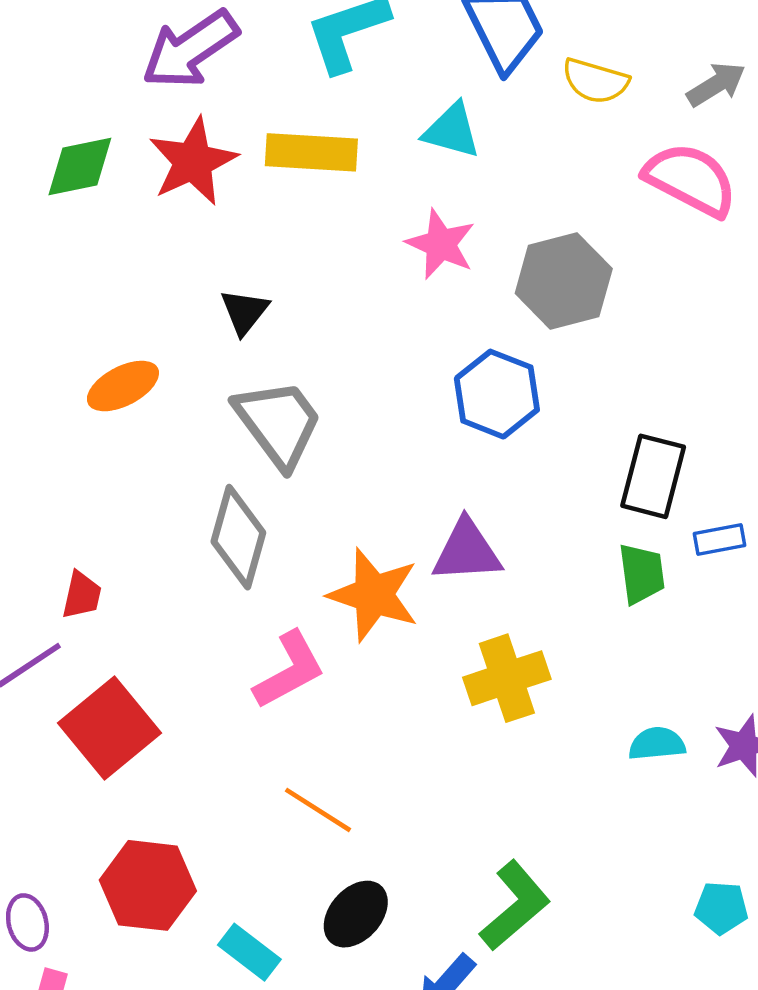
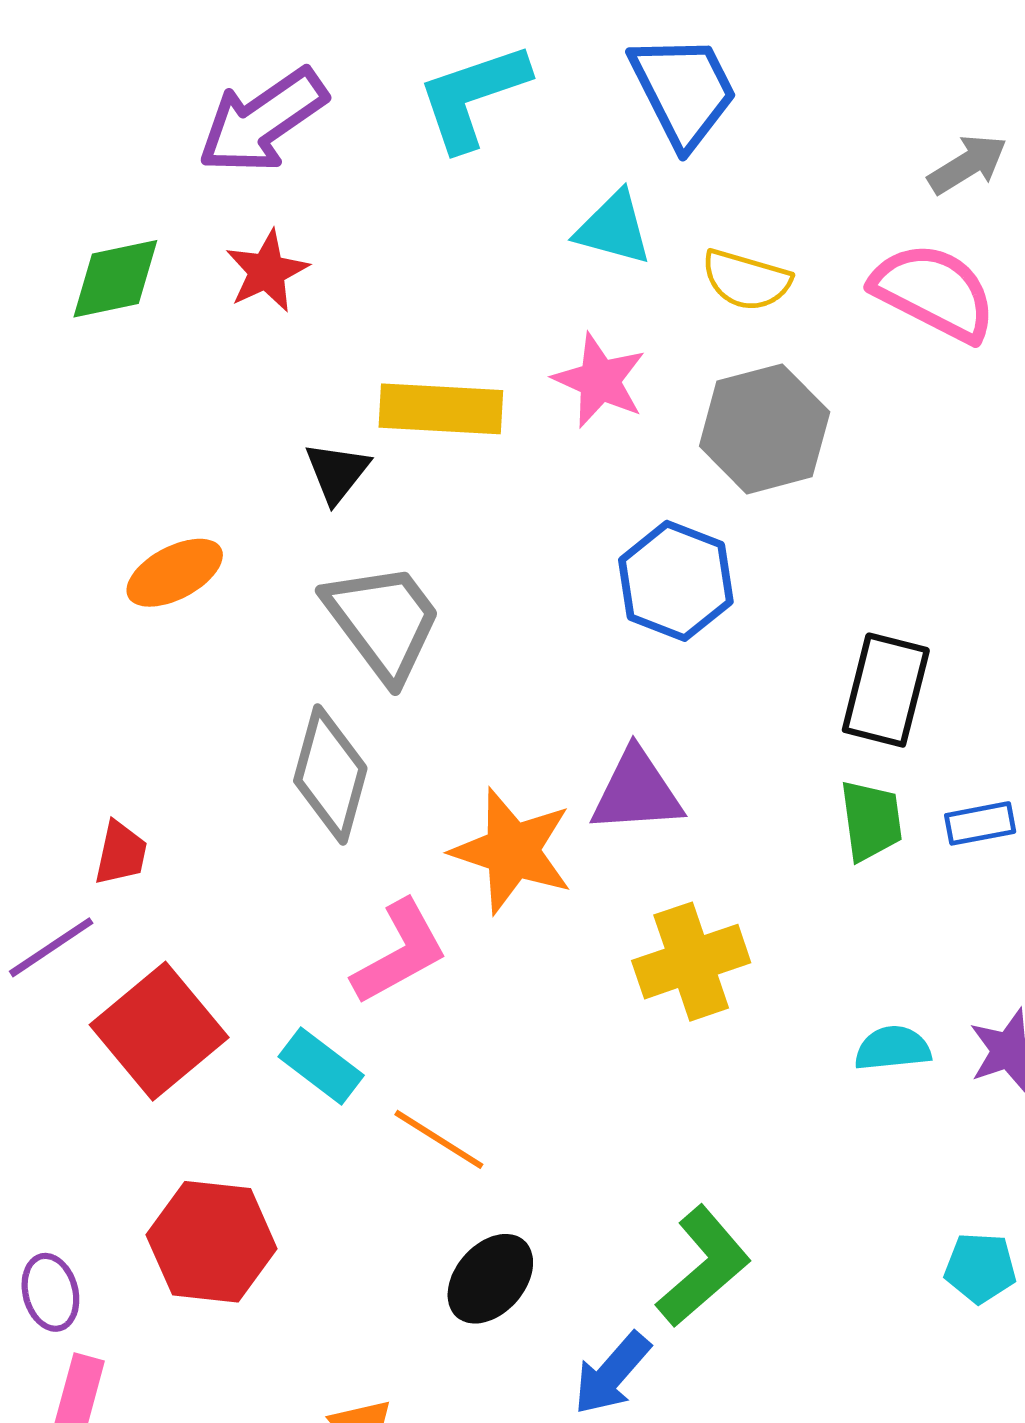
yellow semicircle: (595, 81) -> (746, 280), moved
yellow rectangle: (311, 152) -> (441, 409), moved
red star: (193, 161) -> (267, 271), size x0.7
blue rectangle: (719, 539) -> (980, 823), moved
cyan rectangle: (249, 952) -> (321, 1066), moved

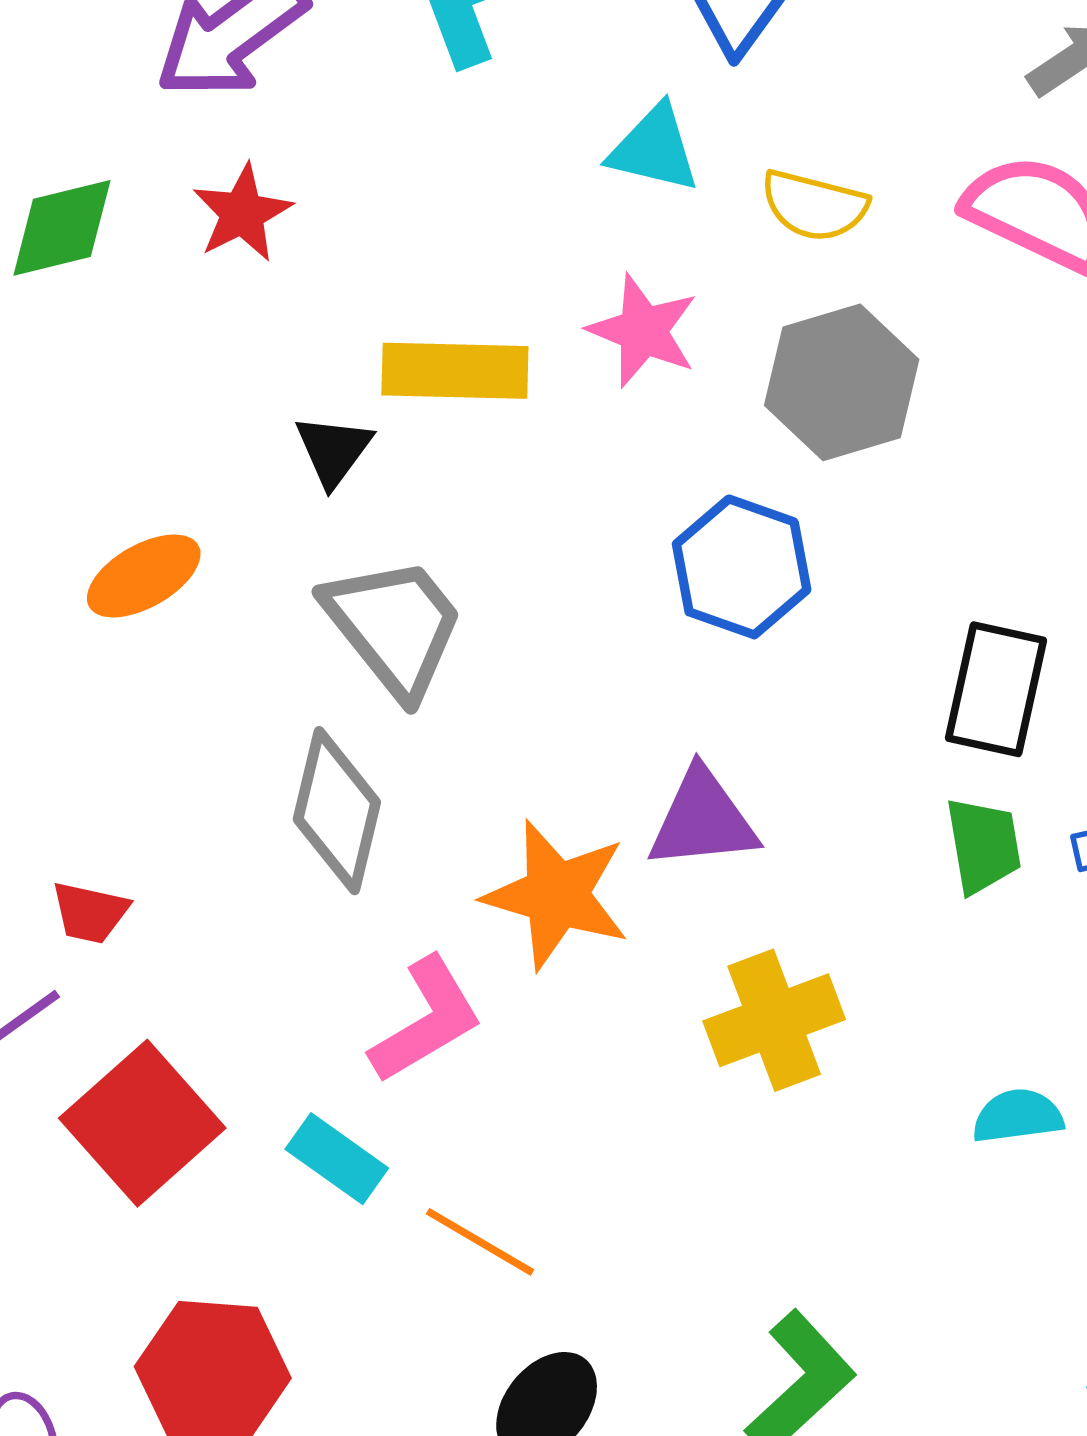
red trapezoid: (121, 853) -> (90, 912), turned 92

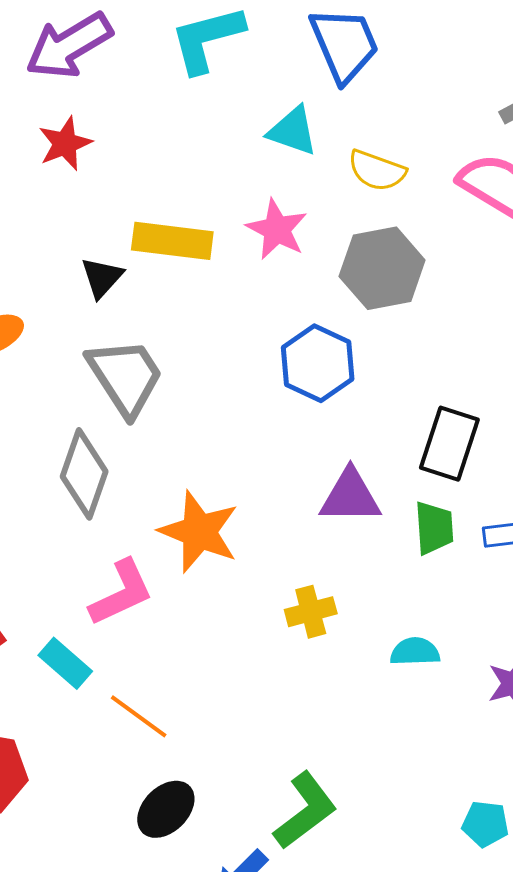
purple triangle: (703, 820) -> (350, 496), moved
yellow cross: (774, 1020) -> (311, 612), size x0.7
cyan semicircle: (1018, 1116) -> (415, 652), moved

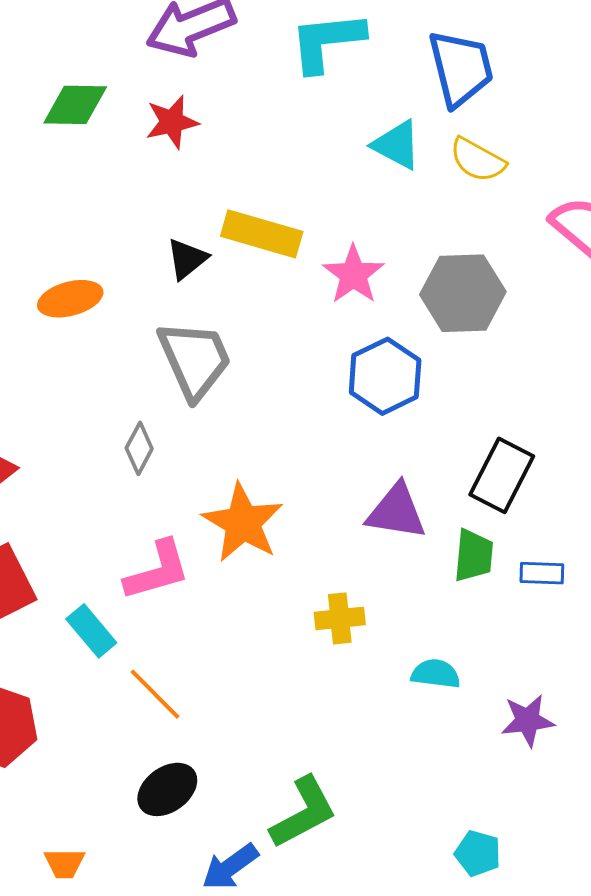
yellow semicircle: (377, 171) -> (477, 160), moved
pink star: (277, 229) -> (353, 275), moved
gray diamond: (84, 474) -> (139, 448), size x0.6

